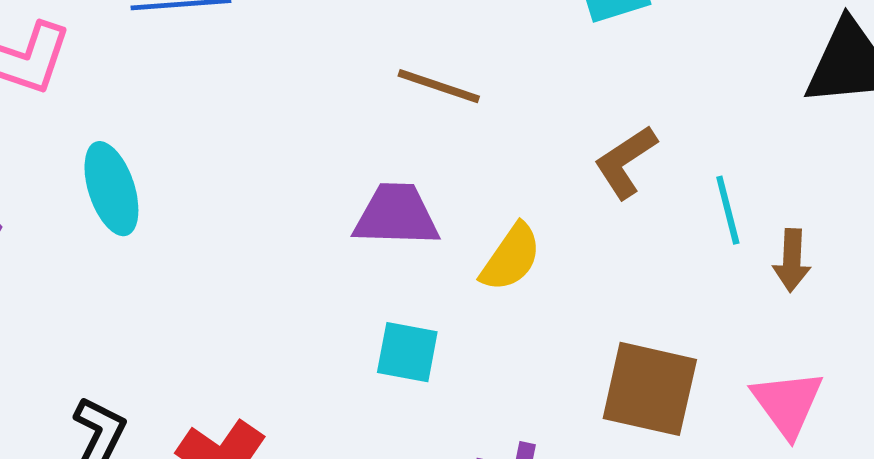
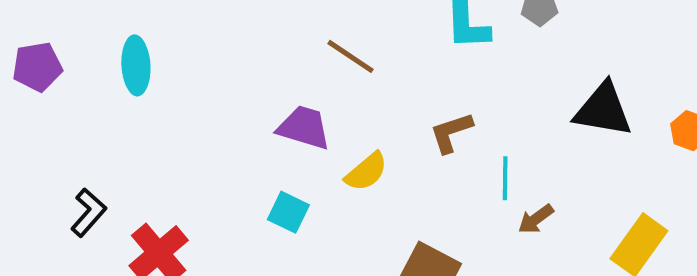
brown arrow: (792, 260) -> (536, 219), turned 36

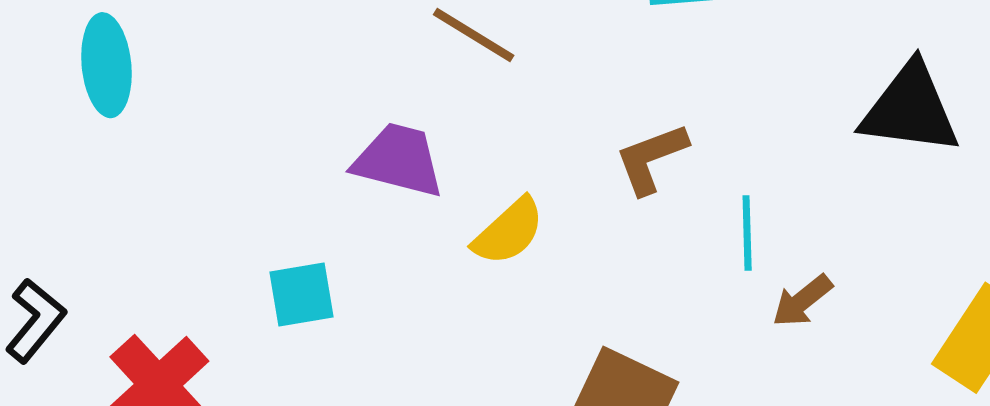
cyan square: (288, 212) -> (302, 295), moved, turned -33

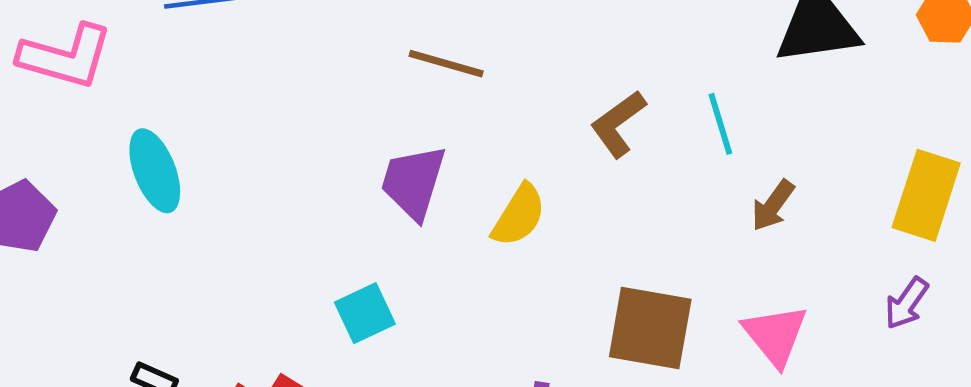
purple trapezoid: (399, 160) -> (413, 182), turned -72
cyan line: (747, 233) -> (720, 124), moved

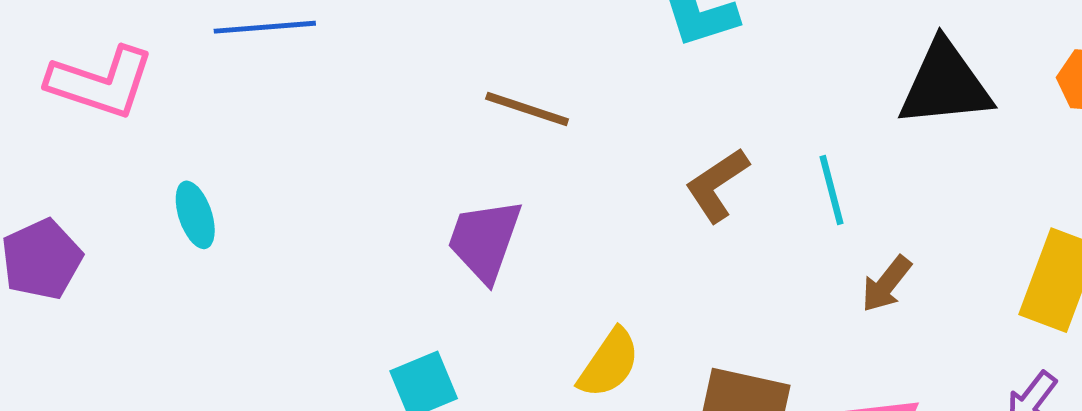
cyan ellipse: (155, 171) -> (195, 215), size x0.7
yellow semicircle: (519, 215) -> (609, 363), moved

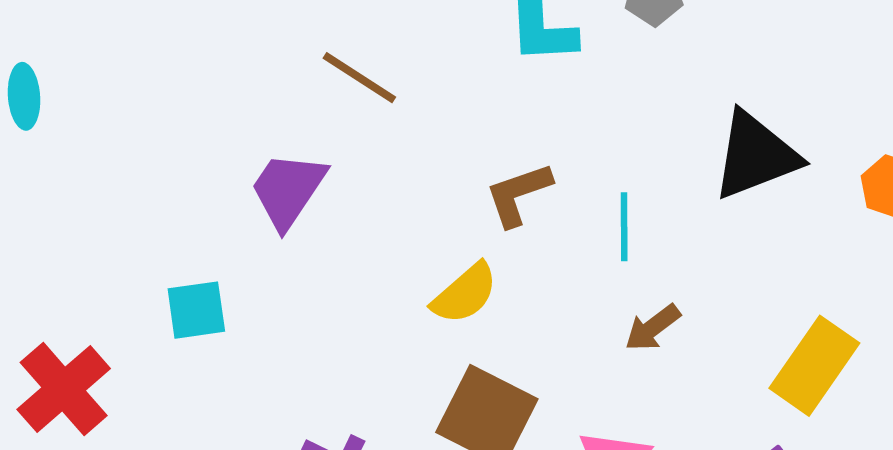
black triangle: (945, 84) -> (756, 155), turned -30
yellow semicircle: (609, 363) -> (465, 294), moved

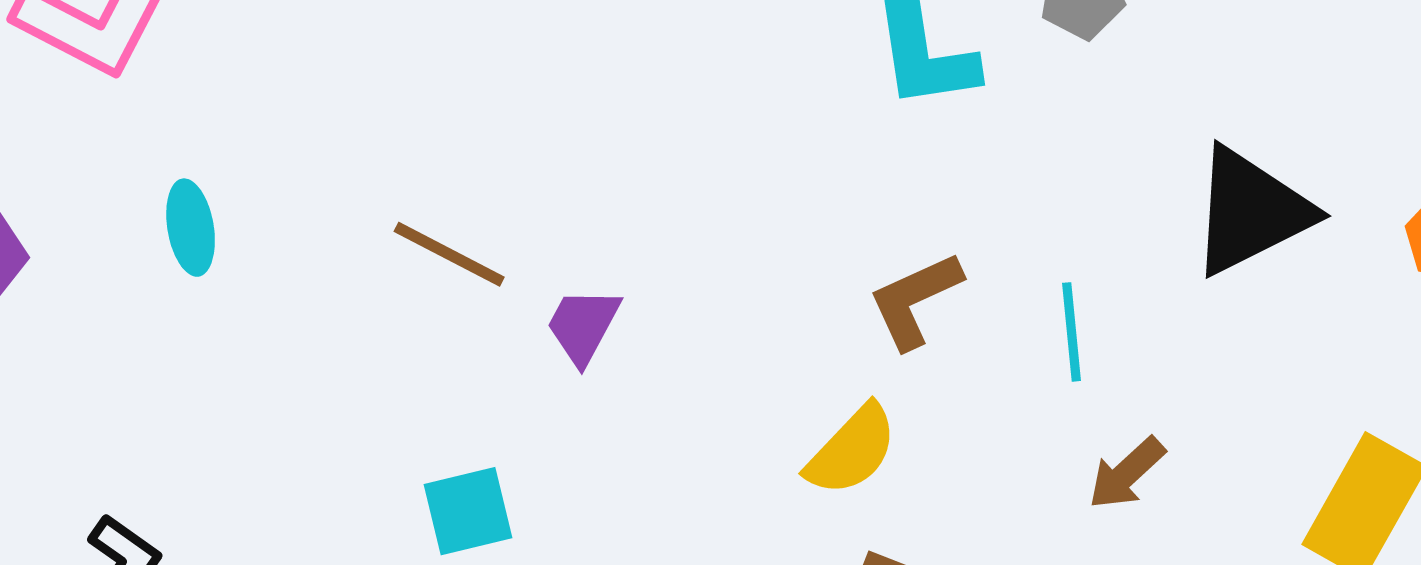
brown line: (359, 78) -> (449, 254), moved
purple trapezoid: (288, 190) -> (583, 326), size x0.7

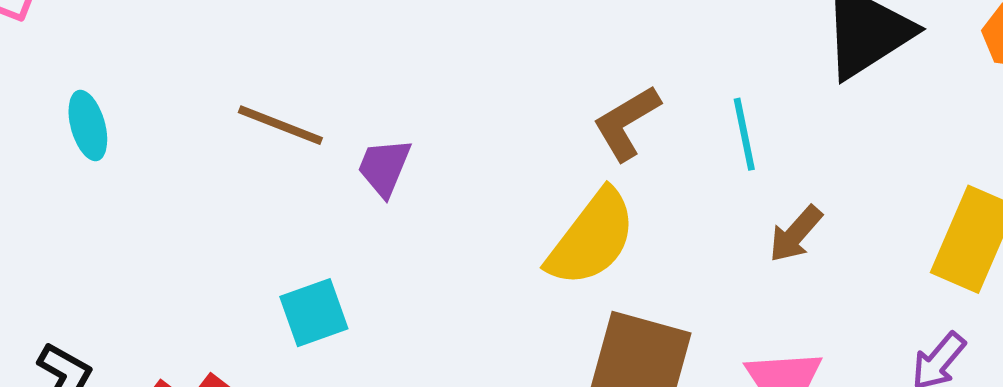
yellow semicircle: (852, 450) -> (592, 238), size x1.4

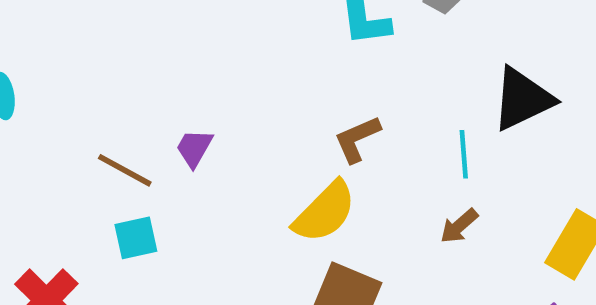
brown line: (280, 125) -> (125, 170), moved
cyan line: (744, 134) -> (464, 154), moved

